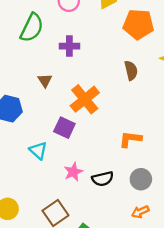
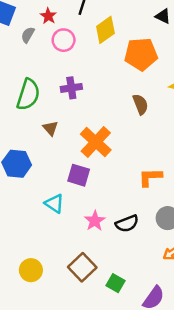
green semicircle: (32, 28) -> (28, 95), moved

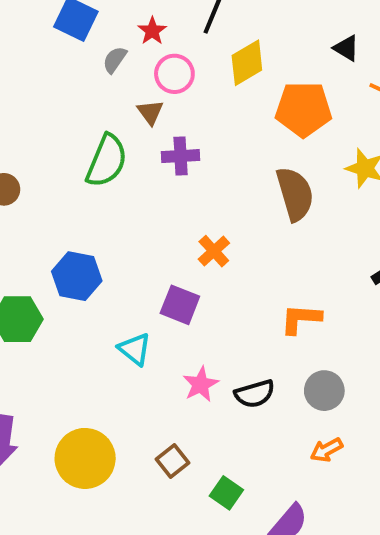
brown semicircle: (140, 104) -> (295, 194), size x1.5
brown triangle: (51, 128) -> (150, 112), moved
orange cross: (96, 142) -> (214, 251), size x0.6
brown square: (82, 267) -> (172, 461), size x0.7
yellow circle: (31, 270) -> (85, 458), size x1.5

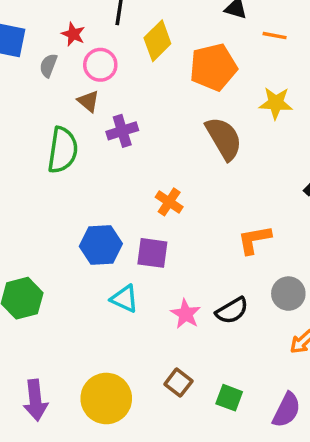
blue hexagon: (77, 276) -> (101, 245), moved

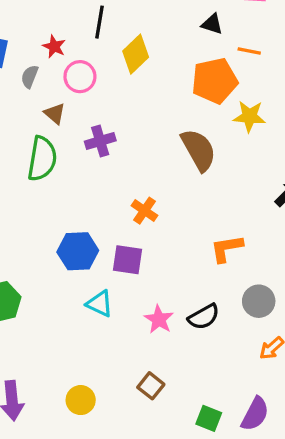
orange pentagon: (213, 67) -> (215, 81), moved
brown triangle: (88, 101) -> (55, 113), moved
yellow circle: (106, 398) -> (81, 400), size x0.6
green square: (229, 398) -> (209, 418), moved

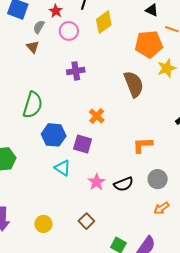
brown triangle: (55, 113) -> (33, 47), moved
yellow star: (249, 116) -> (167, 68), turned -30
green semicircle: (42, 159) -> (33, 105), moved

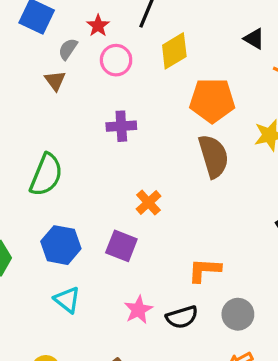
orange pentagon: (149, 44) -> (212, 100), moved
blue hexagon: (54, 135) -> (61, 245), moved
orange L-shape: (143, 145) -> (204, 270), moved
cyan triangle: (63, 168) -> (67, 300), moved

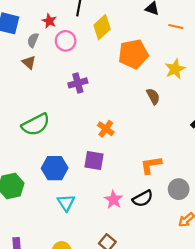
brown semicircle: (214, 156) -> (153, 96), moved, size x0.6
green semicircle: (46, 175) -> (36, 125), turned 52
cyan triangle: (67, 300) -> (66, 203), turned 30

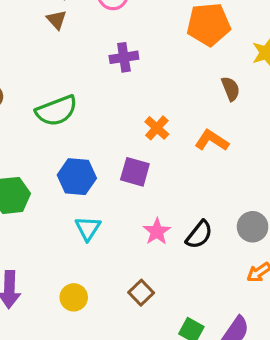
orange L-shape: (151, 165) -> (212, 140), moved, turned 35
black semicircle: (143, 199) -> (199, 235), turned -30

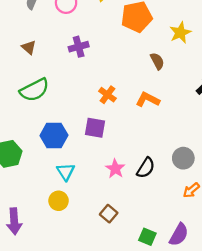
brown triangle: (56, 20) -> (29, 47), moved
yellow circle: (74, 297) -> (59, 201), moved

